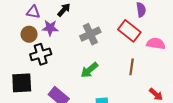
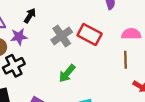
red rectangle: (129, 31) -> (90, 34), moved
brown line: (132, 67) -> (126, 60), moved

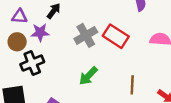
brown line: (126, 60) -> (132, 85), moved

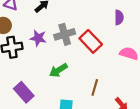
purple star: (40, 32) -> (38, 38), moved

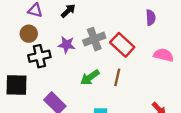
brown line: (95, 87) -> (117, 77), moved

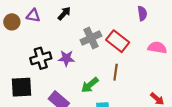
brown circle: (29, 34) -> (12, 22), moved
purple star: (67, 45) -> (66, 58), moved
green arrow: (90, 77) -> (90, 85), moved

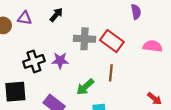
gray cross: (91, 38) -> (84, 39), turned 30

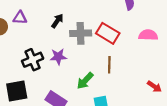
black arrow: (56, 15) -> (57, 21), moved

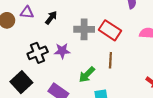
black arrow: (57, 21) -> (51, 18), moved
black square: (17, 91) -> (21, 82), turned -35

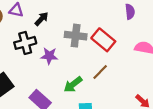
black cross: (38, 53) -> (25, 43), moved
brown line: (110, 60) -> (100, 72), turned 35

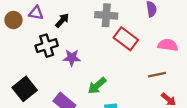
gray cross: (76, 36) -> (106, 15), moved
brown line: (100, 72) -> (157, 75), moved, turned 36

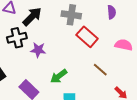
black arrow: (62, 20) -> (32, 17), size x1.5
brown line: (157, 75) -> (100, 70), moved, turned 49

